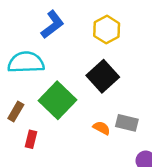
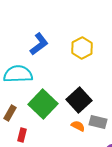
black square: (103, 76) -> (79, 100), moved

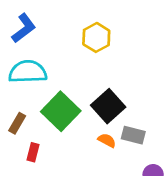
blue L-shape: (39, 44) -> (24, 28), moved
yellow hexagon: (82, 48) -> (96, 37), moved

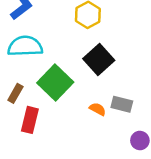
black square: (108, 106) -> (99, 60), moved
red rectangle: (33, 152) -> (30, 120), size x1.5

